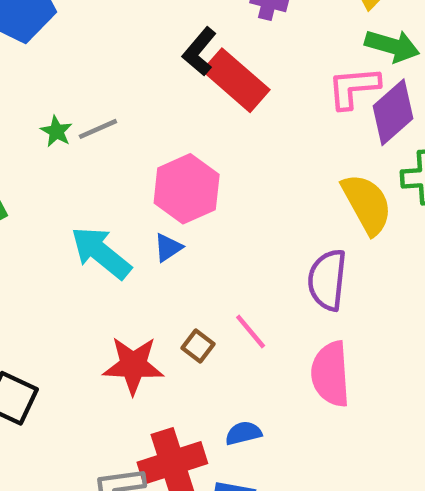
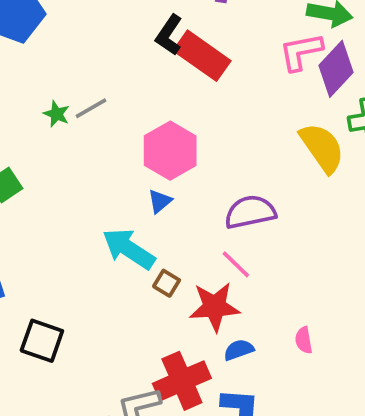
cyan arrow: (101, 253) -> (129, 249), moved
purple semicircle: (327, 280) -> (250, 212), moved, turned 78
brown square: (198, 346) -> (167, 283), moved
red star: (133, 365) -> (215, 307), moved
pink semicircle: (331, 374) -> (304, 340), moved, size x0.5

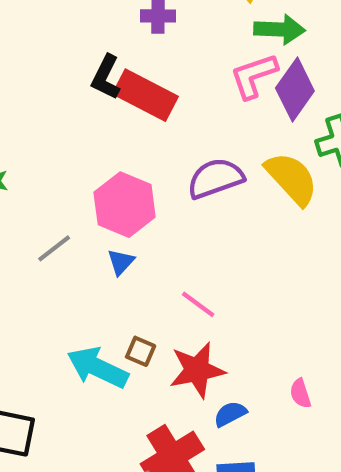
gray line: (91, 108) -> (54, 248), moved
purple semicircle: (250, 212) -> (215, 178), moved
cyan arrow: (129, 249) -> (97, 367), moved
pink line: (236, 264) -> (198, 304), moved

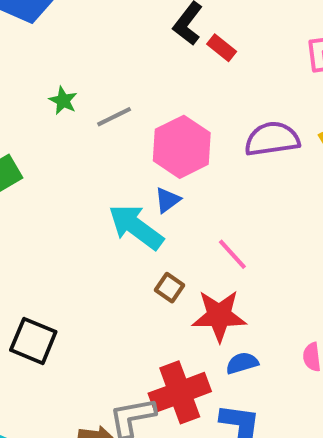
red rectangle: (145, 95) -> (222, 48), size x0.5
gray line: (54, 248) -> (114, 117), moved
cyan arrow: (97, 367) -> (136, 227), moved

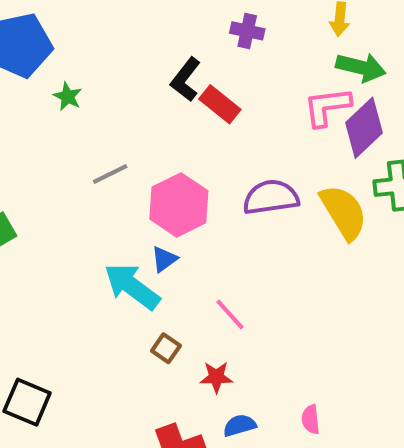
red rectangle: (222, 48) -> (220, 104), size x1.4
green star: (63, 101) -> (68, 96), moved
red star: (219, 316) -> (216, 377), size x0.6

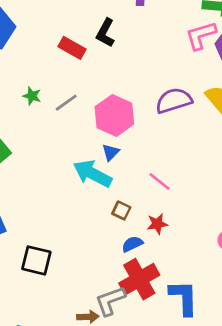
green star: (68, 96) -> (32, 96), moved
red rectangle: (220, 104) -> (72, 48), moved
blue semicircle: (240, 425) -> (132, 244), moved

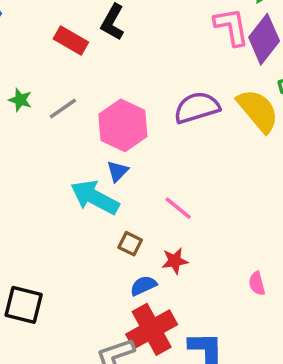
pink L-shape: (201, 35) -> (231, 27), turned 96

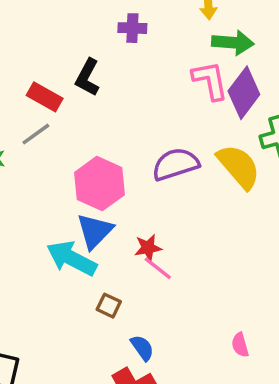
gray line: (63, 109) -> (36, 134), moved
blue triangle: (118, 171) -> (95, 231), size x1.6
red star: (175, 261) -> (148, 248), moved
blue semicircle: (143, 286) -> (142, 348), moved, turned 80

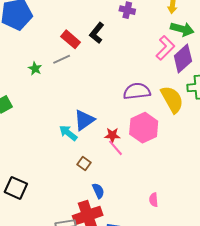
pink L-shape: (210, 80) -> (165, 48), turned 45
pink hexagon: (100, 184) -> (144, 128), moved
cyan arrow: (72, 258) -> (68, 133), size x0.7

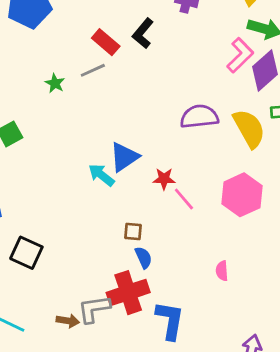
pink hexagon: (144, 128) -> (242, 195), moved
pink line: (116, 148) -> (184, 199), moved
brown square: (84, 163) -> (133, 232), moved, turned -32

